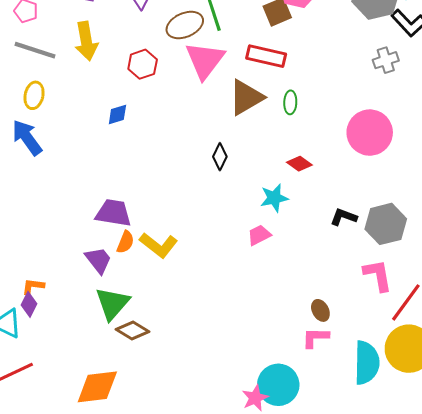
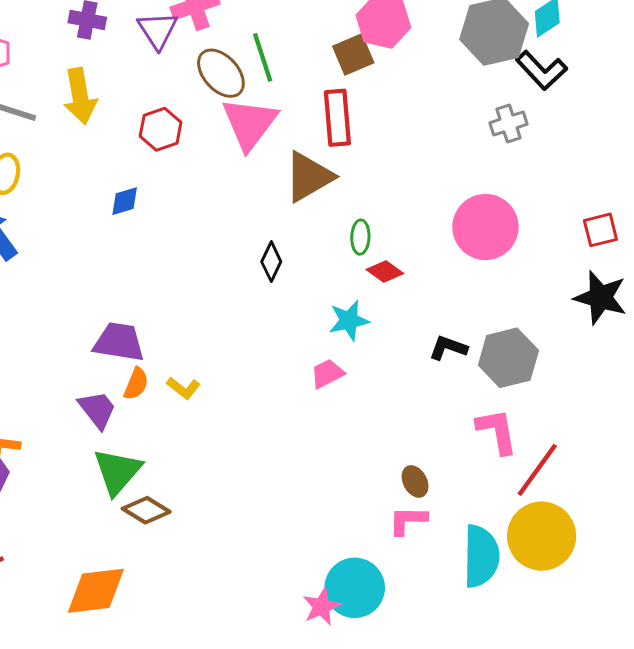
brown ellipse: (185, 25) -> (221, 73), turned 72
red rectangle: (266, 56) -> (337, 118), turned 72
green ellipse: (290, 102) -> (360, 237), moved
yellow L-shape: (159, 245) -> (184, 388), size x0.6

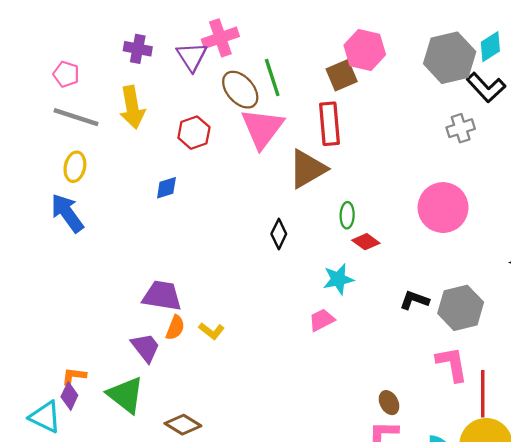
red line: (537, 470) -> (483, 394), turned -36
green triangle: (117, 471) -> (126, 395), moved, turned -33

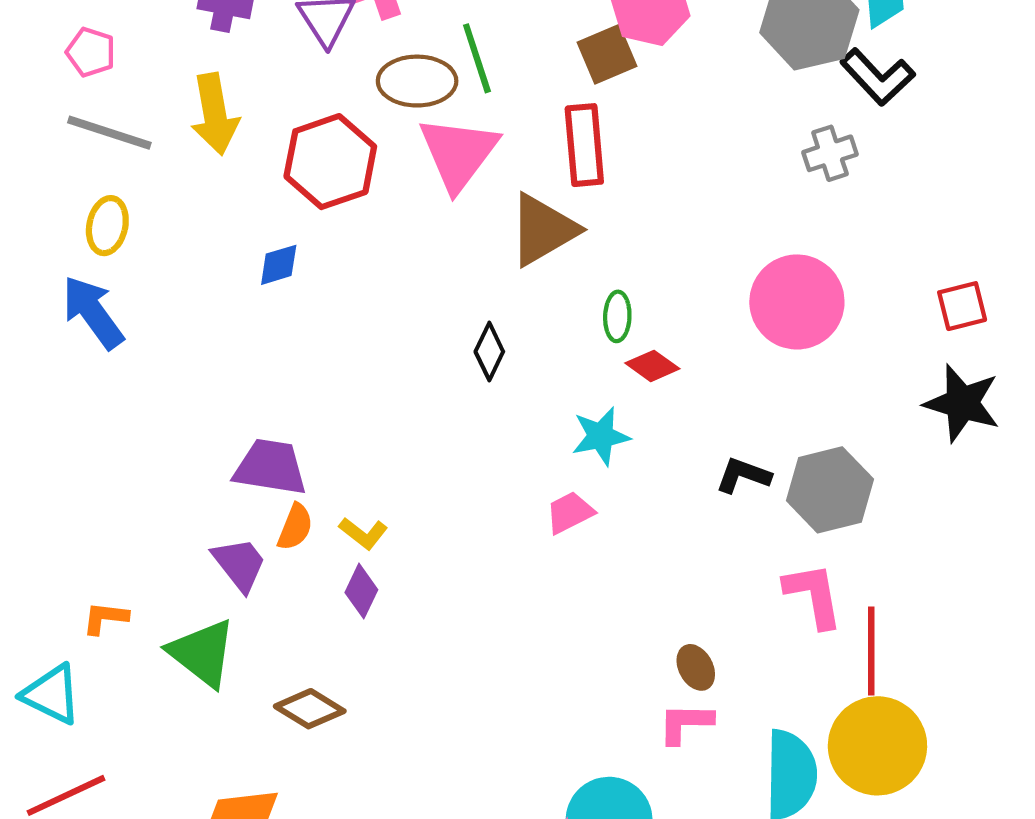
brown ellipse: (240, 90) -> (417, 81), turned -48
red hexagon: (194, 133) -> (330, 162), size x1.5
purple diamond: (69, 396) -> (361, 591), moved

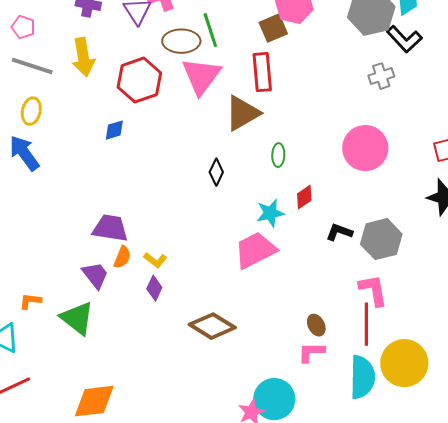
red diamond: (652, 366) -> (304, 197), moved, turned -70
pink trapezoid: (570, 513) -> (255, 250), size x1.8
red line: (871, 651) -> (366, 324), moved
brown diamond: (310, 709) -> (212, 326), moved, size x1.4

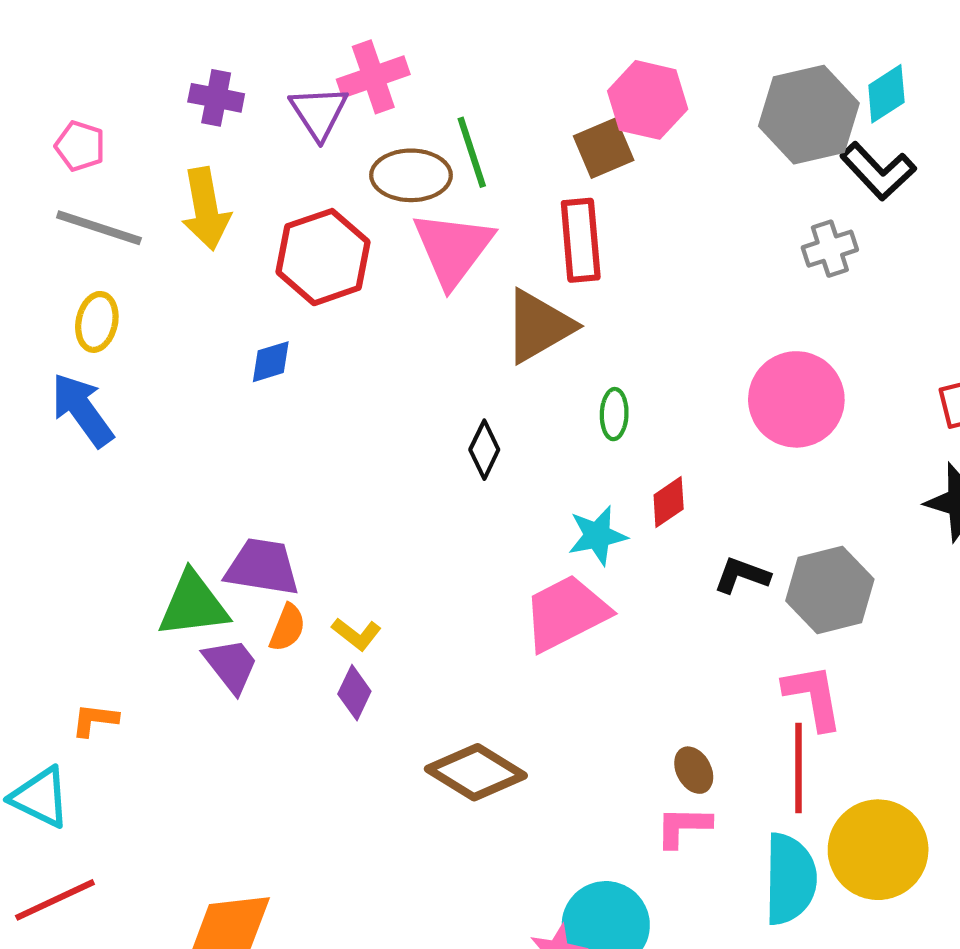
green triangle: (77, 318) -> (193, 605), moved, turned -45

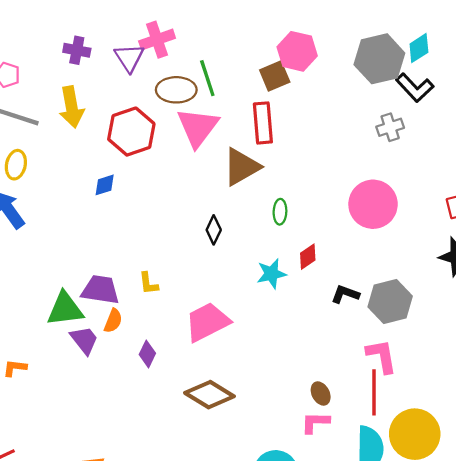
pink trapezoid: (566, 613) -> (207, 322), moved
yellow L-shape: (357, 634) -> (148, 283), moved, turned 45

